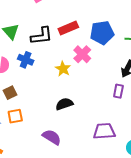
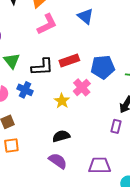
purple semicircle: (52, 137) -> (58, 161), moved

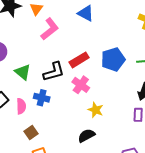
pink cross: (82, 87) -> (81, 85), moved
yellow star: (62, 101) -> (96, 110), moved

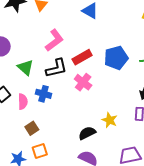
pink L-shape: (50, 29) -> (54, 40), moved
yellow star: (96, 110) -> (110, 120), moved

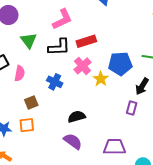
blue pentagon: (116, 58) -> (120, 64), moved
blue cross: (43, 94) -> (55, 82), moved
yellow star: (110, 120) -> (101, 79), moved
brown square: (32, 128) -> (31, 103), moved

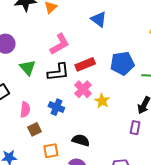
blue pentagon: (120, 64) -> (122, 63), moved
pink semicircle: (20, 73) -> (25, 110), moved
black semicircle: (77, 117) -> (81, 140), turned 36
orange square: (27, 125) -> (51, 151), moved

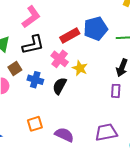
red rectangle: (85, 64) -> (70, 36), moved
brown square: (35, 129) -> (15, 68), moved
black semicircle: (81, 140) -> (60, 86), moved, turned -72

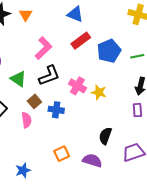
red rectangle: (70, 36) -> (81, 41), moved
black semicircle: (60, 86) -> (105, 136), moved

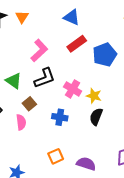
blue cross: (56, 110) -> (60, 117), moved
black semicircle: (105, 136) -> (96, 117), moved

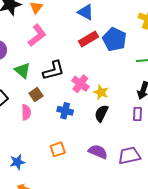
pink L-shape: (39, 51) -> (37, 35), moved
blue pentagon: (105, 55) -> (115, 39), moved, turned -30
purple semicircle: (86, 164) -> (98, 152), moved

